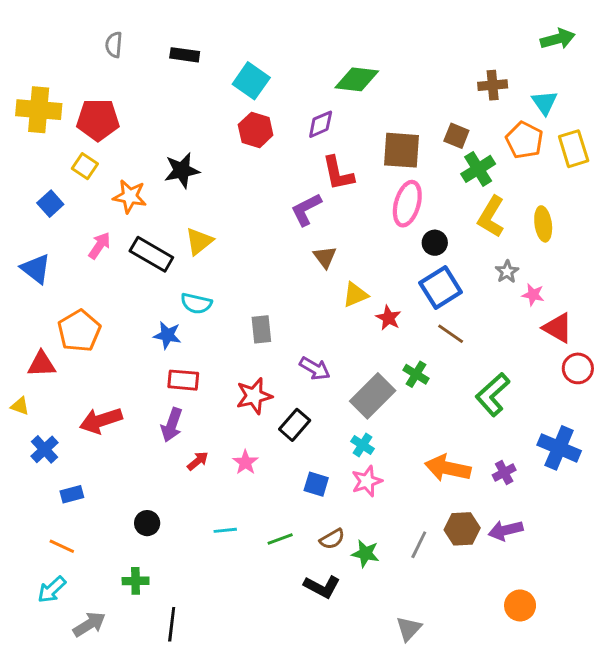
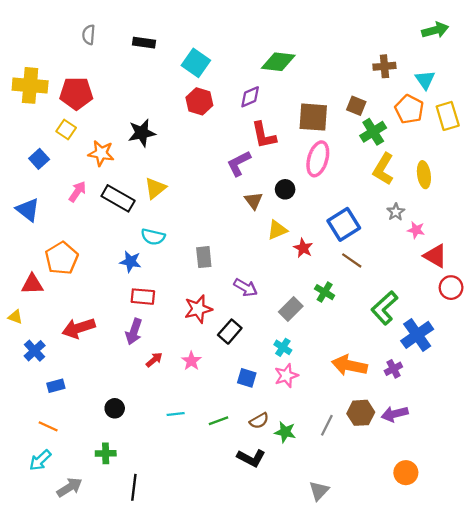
black circle: (435, 243) -> (285, 189), moved
gray rectangle: (373, 396) -> (291, 309), size x0.7
blue cross: (559, 448) -> (417, 335), moved, turned 32

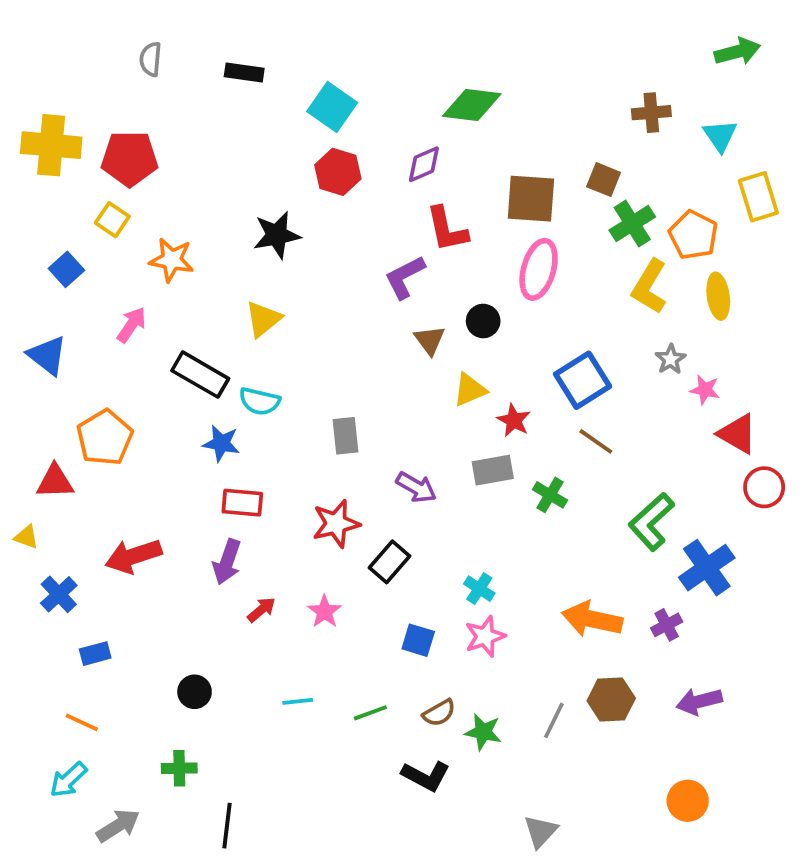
orange pentagon: (409, 109) -> (693, 235), moved
black star: (142, 133) -> (277, 235), moved
black rectangle: (118, 198) -> (200, 375), moved
gray rectangle: (291, 309) -> (493, 470), moved, turned 35
purple arrow: (395, 414) -> (699, 701), moved

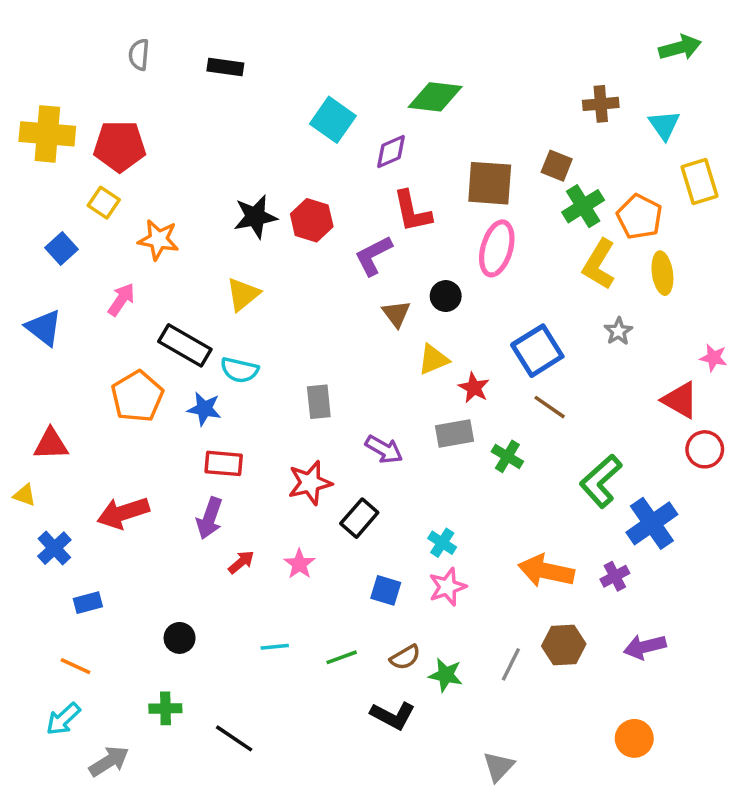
cyan square: (332, 107) -> (333, 120), moved
red hexagon: (338, 172) -> (312, 220), moved
pink star: (705, 390) -> (714, 358), moved
orange pentagon: (105, 438) -> (137, 396), moved
black line: (227, 826) -> (234, 738), moved, turned -63

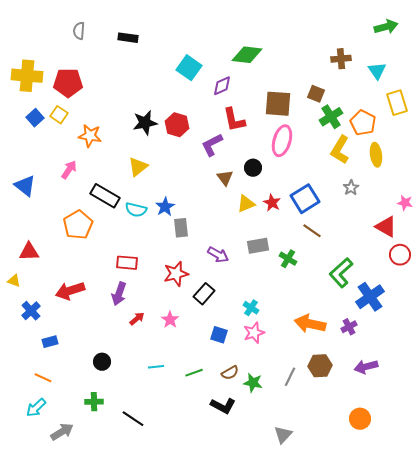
blue square: (61, 248) -> (35, 118), moved
red star: (474, 388) -> (272, 203), moved
blue star: (204, 409) -> (165, 207), moved, turned 30

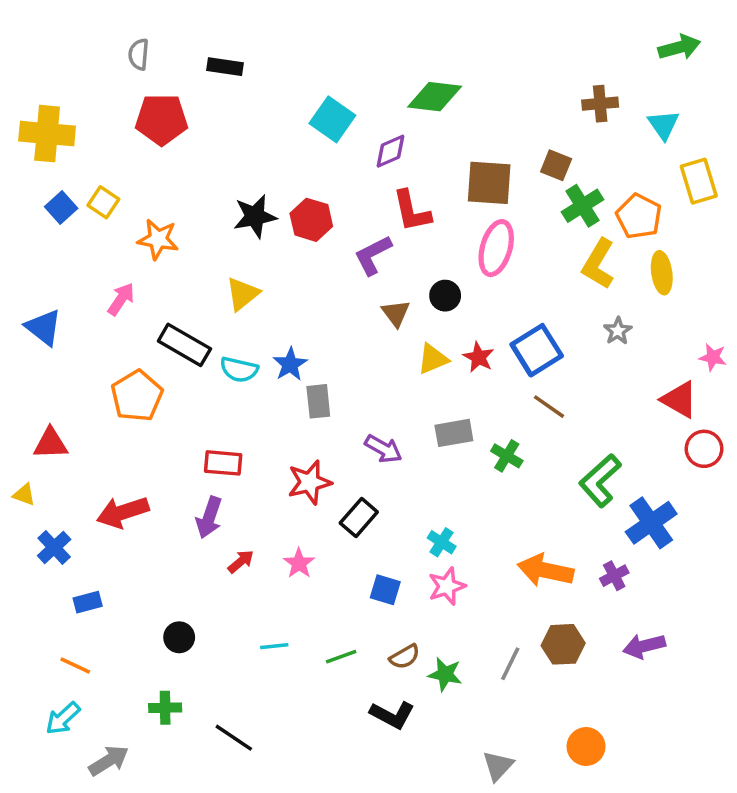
red pentagon: (68, 83) -> (162, 119), moved
orange circle: (360, 419) -> (586, 746), moved

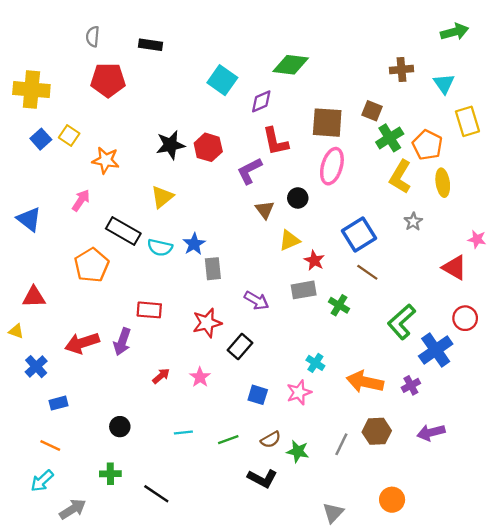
red star: (479, 357) -> (314, 260), moved
red circle: (704, 449) -> (465, 318), moved
purple arrow: (209, 518) -> (122, 342), moved
cyan cross: (442, 542) -> (315, 363), moved

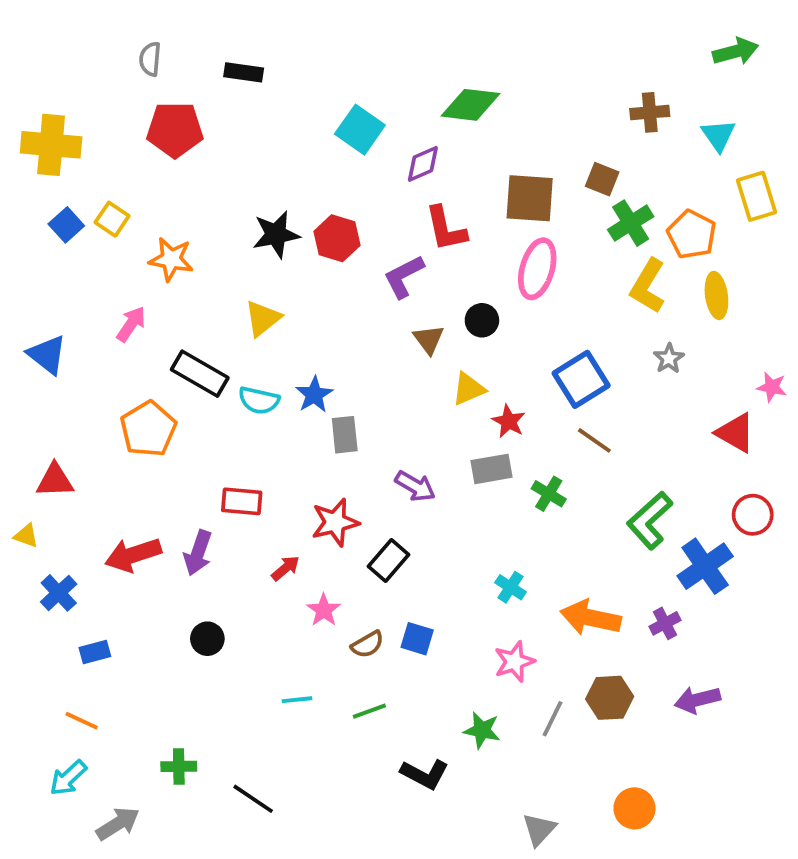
red arrow: (161, 376) -> (286, 568), moved
pink star: (299, 392) -> (514, 662), moved
black circle: (120, 427) -> (207, 639), moved
brown semicircle: (271, 440) -> (368, 644), moved

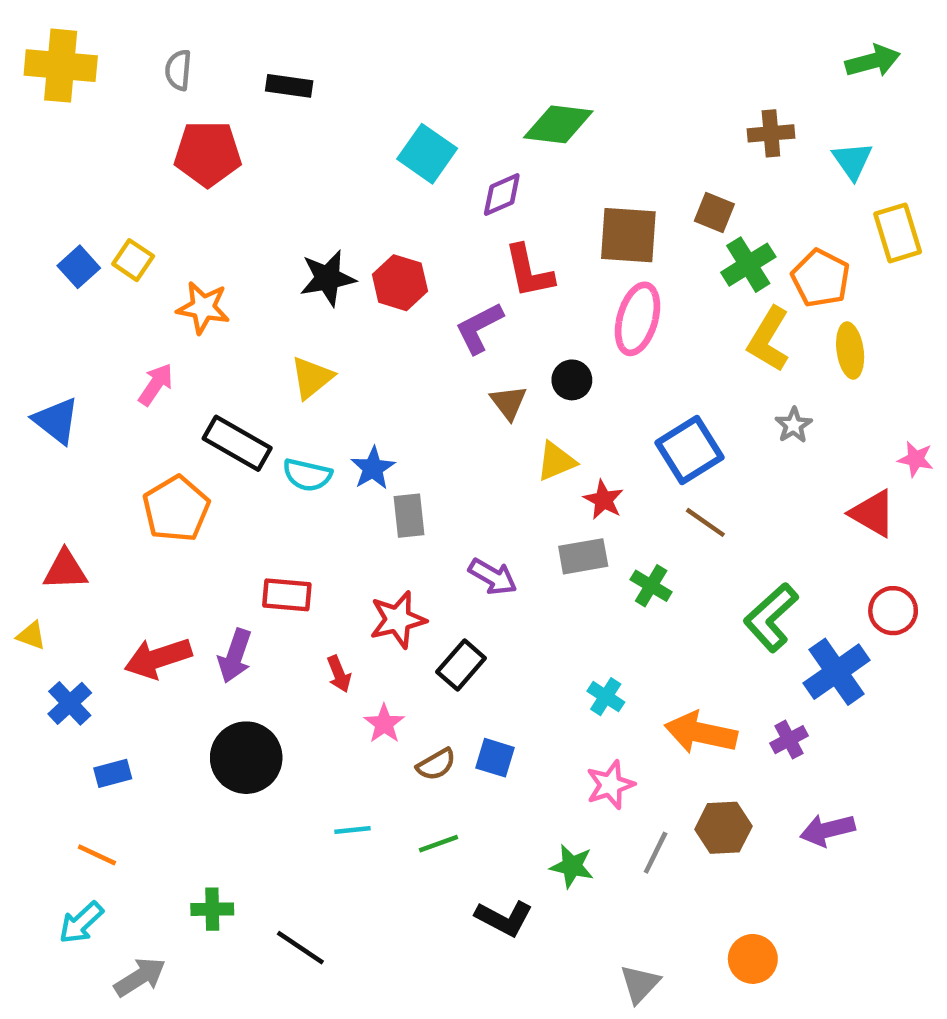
yellow cross: (51, 145) -> (61, 66), moved
red arrow: (286, 568) -> (339, 674), turned 108
black circle: (207, 639) -> (246, 758), size x1.8

